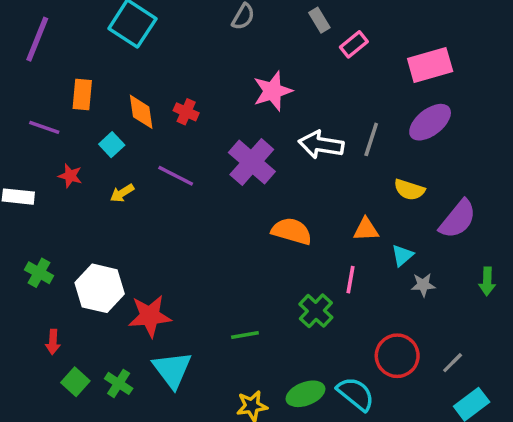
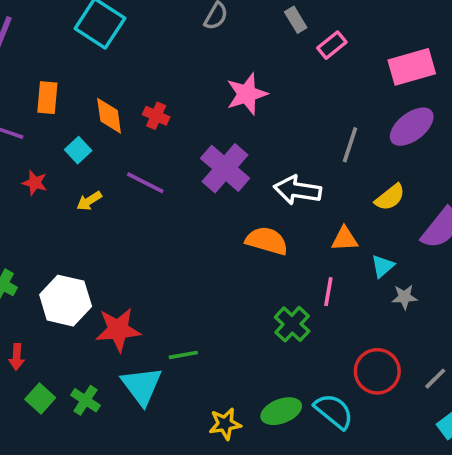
white arrow: (321, 145) -> (298, 190), moved
yellow semicircle: (409, 190) -> (390, 197), turned -56
green line: (245, 335) -> (183, 355), moved

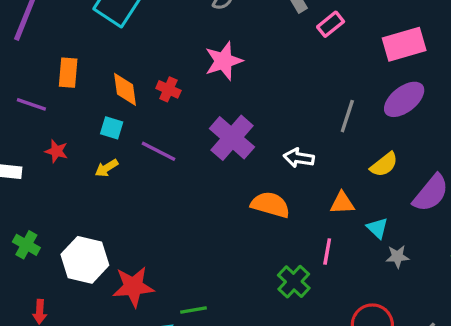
pink star: (247, 94) -> (224, 61), moved
cyan square: (78, 150) -> (112, 128), moved, turned -30
white arrow: (298, 190) -> (299, 158), size x0.7
cyan triangle: (383, 266) -> (377, 228), turned -35

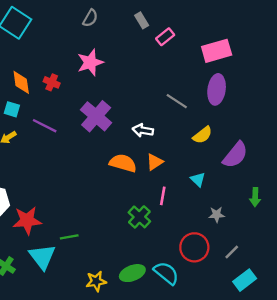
purple ellipse: (404, 99) -> (217, 89), turned -44
gray line: (347, 116) -> (177, 101), turned -75
orange triangle: (342, 203) -> (155, 162), moved, turned -30
gray star: (397, 257) -> (217, 215), moved

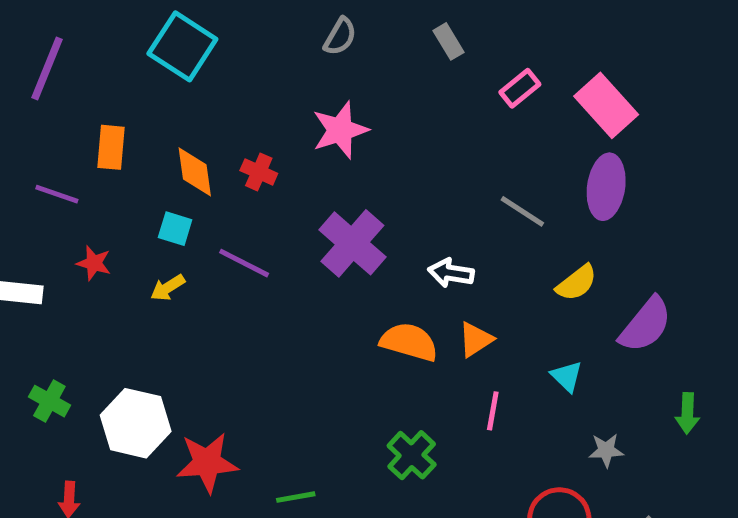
pink rectangle: (165, 37) -> (520, 88), moved
pink rectangle: (217, 51) -> (606, 105), turned 64
green cross: (139, 217) -> (412, 455), moved

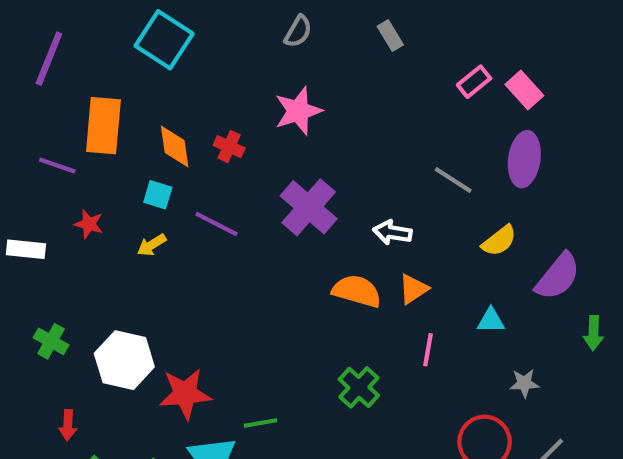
pink rectangle: (520, 88) -> (474, 82), moved
pink rectangle: (606, 105) -> (524, 90), size x0.7
orange rectangle: (111, 147) -> (103, 126), size x1.5
cyan triangle: (567, 376) -> (491, 320), turned -44
green arrow: (687, 413) -> (593, 333), moved

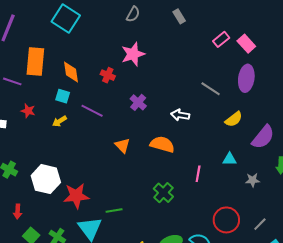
red cross: (229, 147) -> (108, 75), moved
purple cross: (309, 207) -> (138, 102), size x0.6
orange triangle: (413, 289) -> (122, 145), moved, turned -42
gray star: (524, 383) -> (253, 180), moved

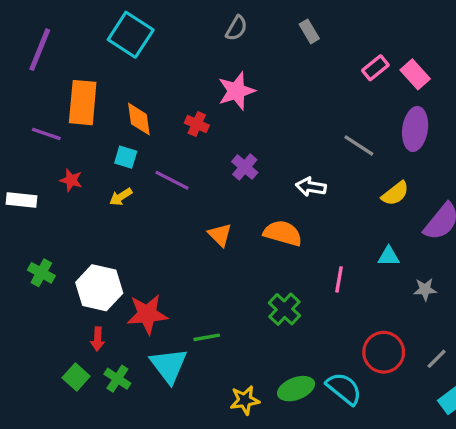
red arrow: (18, 212) -> (98, 339), moved

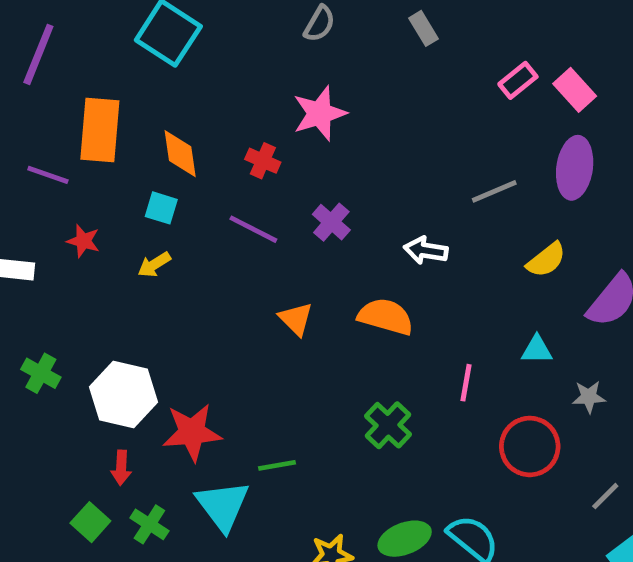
gray line: (359, 146) -> (494, 191), turned -56
purple line: (172, 180) -> (253, 229), moved
red circle: (384, 352) -> (530, 446), moved

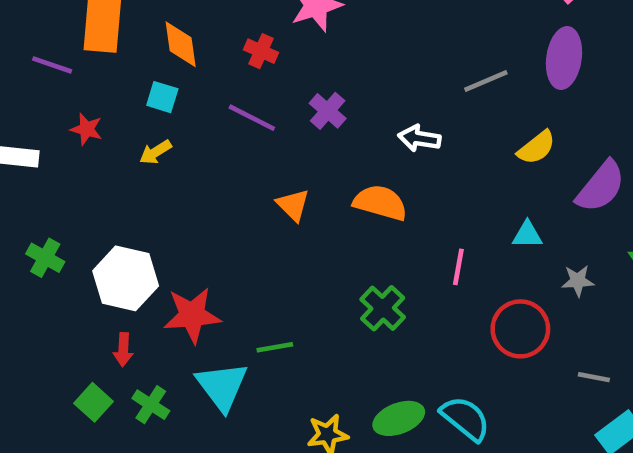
gray line: (605, 496) -> (594, 377), turned 56

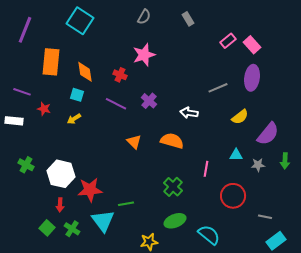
purple line: (52, 65) -> (22, 92), moved
gray star: (578, 281) -> (258, 165), moved
green ellipse: (399, 418) -> (175, 221), moved

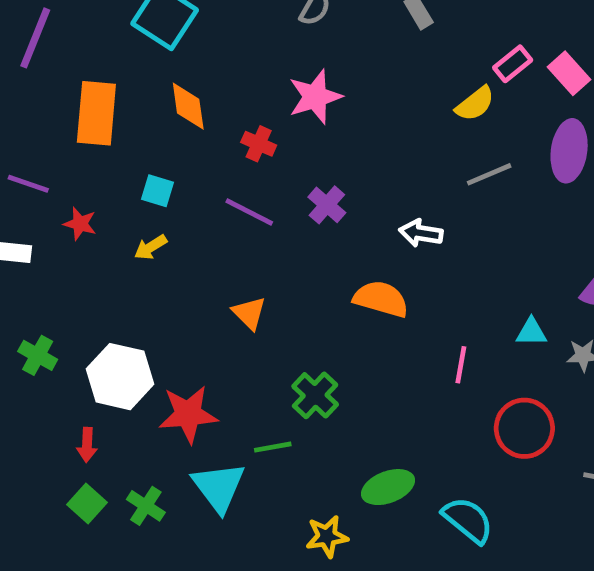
orange diamond: (85, 72) -> (188, 106), moved
yellow semicircle: (240, 117) -> (475, 104), moved
orange triangle: (134, 142) -> (249, 313), moved
green cross: (173, 187) -> (315, 395), moved
red arrow: (60, 205) -> (87, 445), moved

